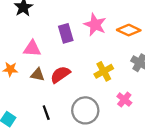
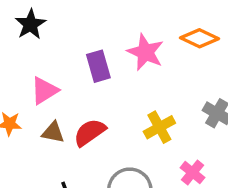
orange diamond: (129, 30) -> (200, 38), moved
pink triangle: (32, 49) -> (44, 91), turned -36

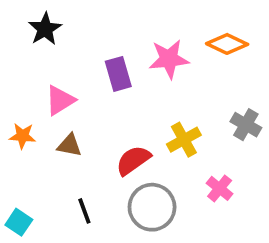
pink star: (145, 52) -> (169, 59), turned -30
red semicircle: (90, 132) -> (133, 160), moved

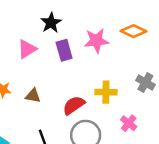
black star: (45, 29) -> (51, 23), moved
pink triangle: (60, 100) -> (27, 49), moved
yellow cross: (184, 140) -> (106, 92), turned 30

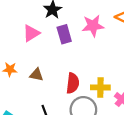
yellow cross: (106, 92) -> (100, 87), moved
red semicircle: (74, 105) -> (73, 83), turned 132

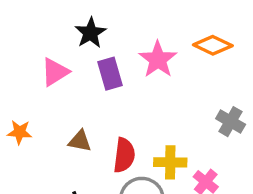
pink star: (93, 26) -> (158, 59), turned -30
brown triangle: (36, 75) -> (80, 141), moved

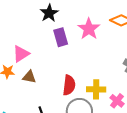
pink triangle: (55, 72) -> (21, 54), moved
brown triangle: (80, 141) -> (29, 77), moved

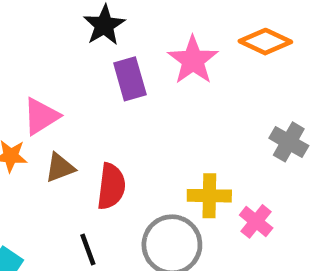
brown triangle: (29, 77) -> (60, 168), turned -32
red semicircle: (69, 85) -> (111, 186), moved

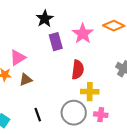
red semicircle: (111, 186) -> (78, 70), moved
pink cross: (256, 221) -> (101, 115), moved, turned -32

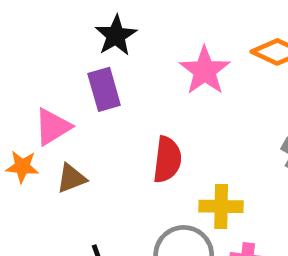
purple rectangle: (56, 42) -> (104, 89), moved
red semicircle: (78, 70) -> (167, 160), moved

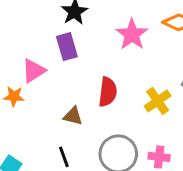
brown triangle: (71, 178) -> (73, 116), moved, turned 35
yellow cross: (221, 206) -> (158, 101), moved, turned -36

